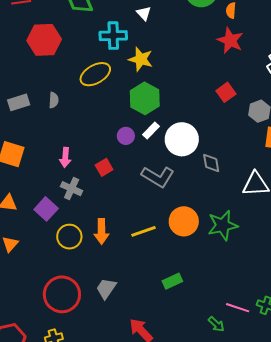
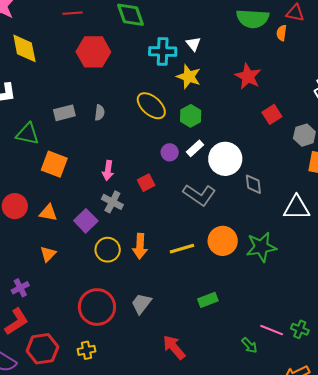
white triangle: (144, 13) -> (193, 44), moved
red star: (230, 40) -> (248, 76), moved
yellow ellipse: (95, 74) -> (151, 106), moved, turned 68
green hexagon: (145, 98) -> (191, 116), size x0.7

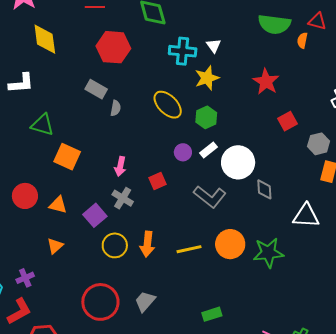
yellow star: (189, 77) -> (207, 78), turned 30
gray rectangle: (64, 113) -> (96, 89), moved, turned 40
green rectangle: (208, 300) -> (212, 314), moved

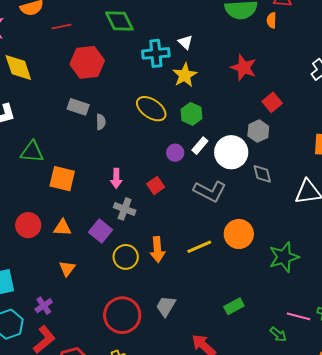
gray hexagon: (319, 144) -> (258, 131), moved
green star: (268, 253) -> (284, 257), moved

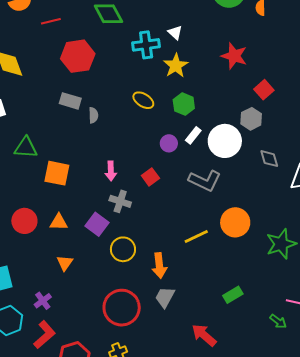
yellow ellipse: (151, 109) -> (143, 100), size x0.7
gray diamond: (262, 174) -> (269, 159), moved
orange arrow: (157, 250) -> (159, 265), moved

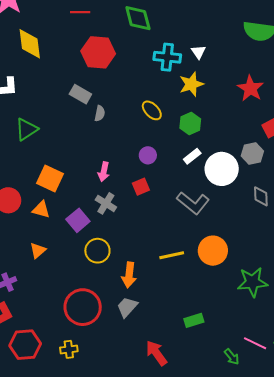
purple circle: (169, 143) -> (148, 155), moved
green triangle: (26, 148) -> (26, 129), turned -50
orange square: (57, 173) -> (50, 179), moved

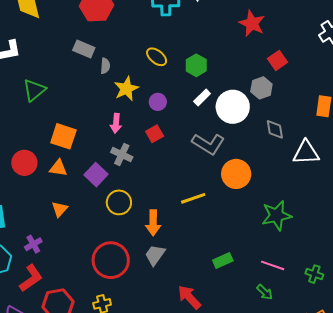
yellow star: (191, 84) -> (126, 89), moved
orange circle: (213, 251) -> (236, 174), moved
pink line: (255, 343) -> (273, 265), moved

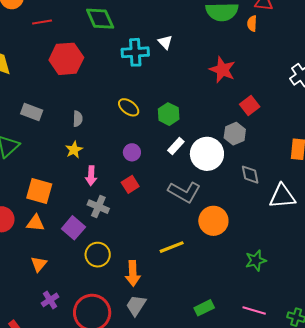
gray rectangle: (84, 49) -> (32, 112), moved
yellow star: (126, 89) -> (74, 150), moved, size x0.7
green star: (277, 216) -> (256, 260), size x0.7
purple cross: (33, 244) -> (50, 300), moved

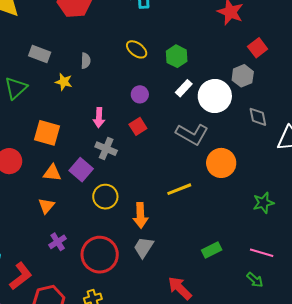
yellow star: (74, 150) -> (64, 82), moved, turned -30
orange triangle: (35, 223) -> (52, 173), moved

